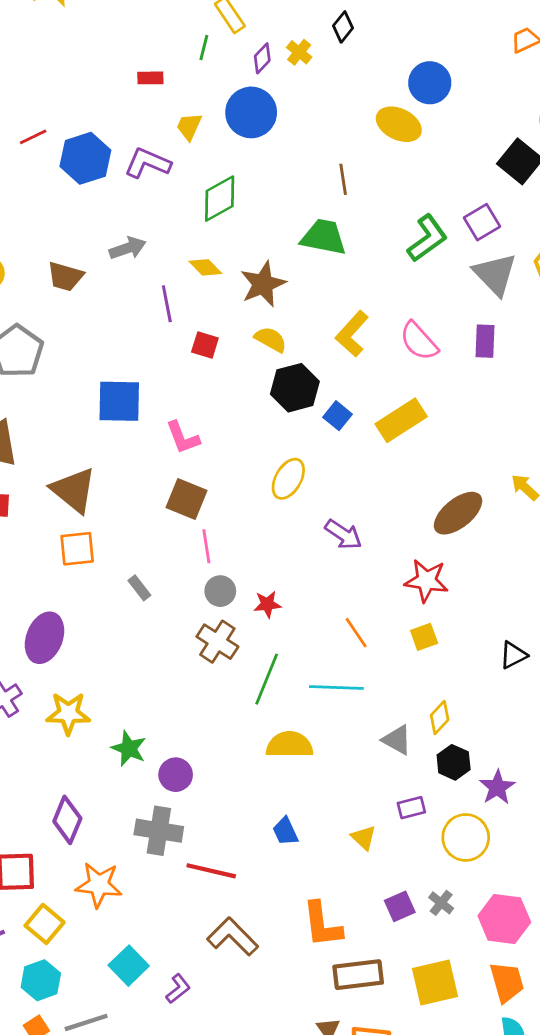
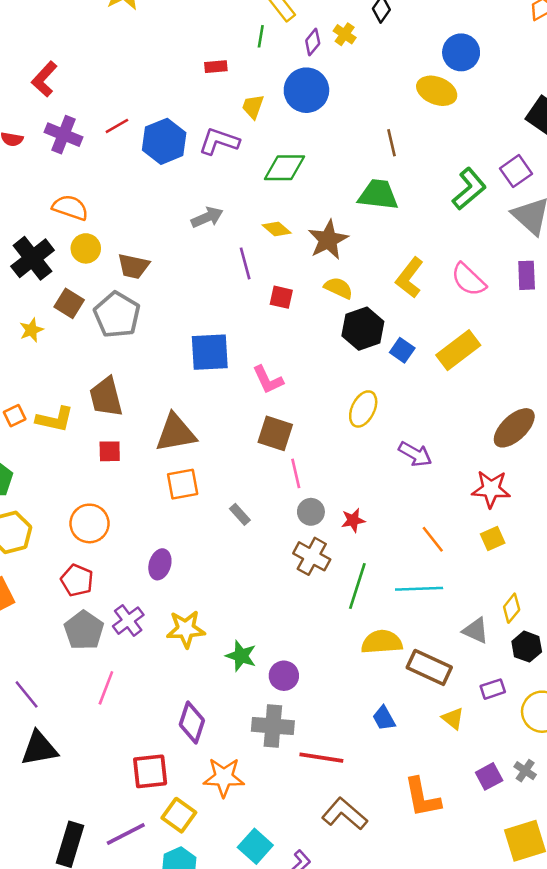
green diamond: (220, 199) -> (285, 168), turned 33
brown trapezoid: (65, 276) -> (133, 266), moved
brown triangle: (74, 490) -> (176, 433), turned -45
purple ellipse: (45, 638) -> (160, 564), size x0.7
brown rectangle: (358, 975) -> (429, 667), moved, turned 36

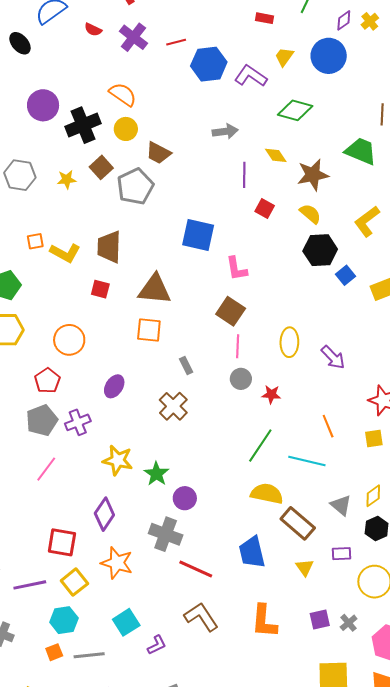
yellow ellipse: (363, 409) -> (289, 342), moved, turned -40
brown cross: (312, 556) -> (173, 406), moved
yellow star: (186, 629) -> (118, 460), moved
blue trapezoid: (384, 718) -> (252, 552), size x1.6

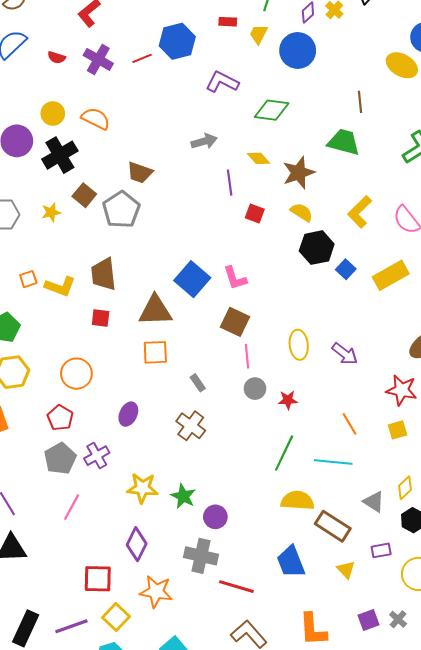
yellow trapezoid: (284, 57) -> (259, 34), moved
blue hexagon: (209, 64) -> (177, 41), moved
yellow circle: (126, 129) -> (53, 114), moved
blue square: (198, 235) -> (192, 279), moved, turned 36

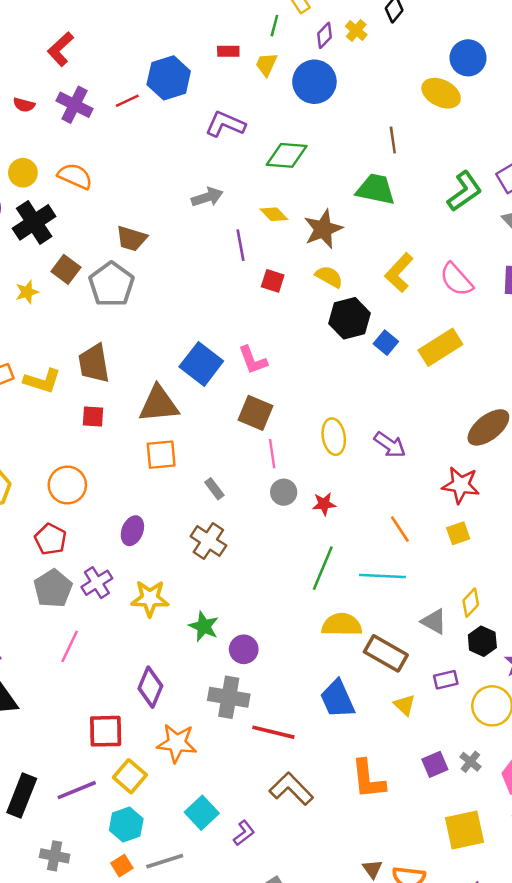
yellow star: (142, 488) -> (150, 598), moved

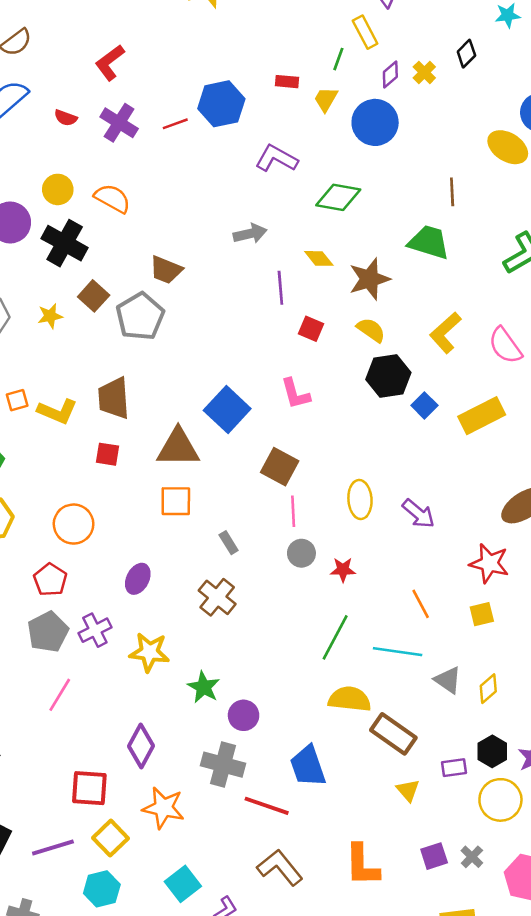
black cross: (34, 222) -> (65, 243), turned -33
pink L-shape: (253, 360) -> (295, 394), moved
gray triangle: (434, 621) -> (448, 680), moved
black hexagon: (482, 641) -> (492, 751), moved
blue trapezoid: (337, 699) -> (308, 766), moved

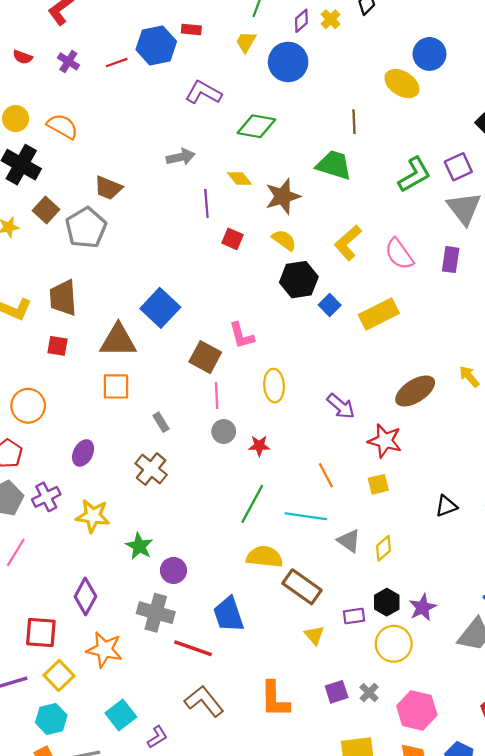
red rectangle: (287, 82) -> (191, 30), moved
purple cross: (119, 123) -> (68, 61), size x0.7
pink L-shape: (295, 394) -> (242, 336), moved
purple arrow: (418, 514) -> (341, 406), moved

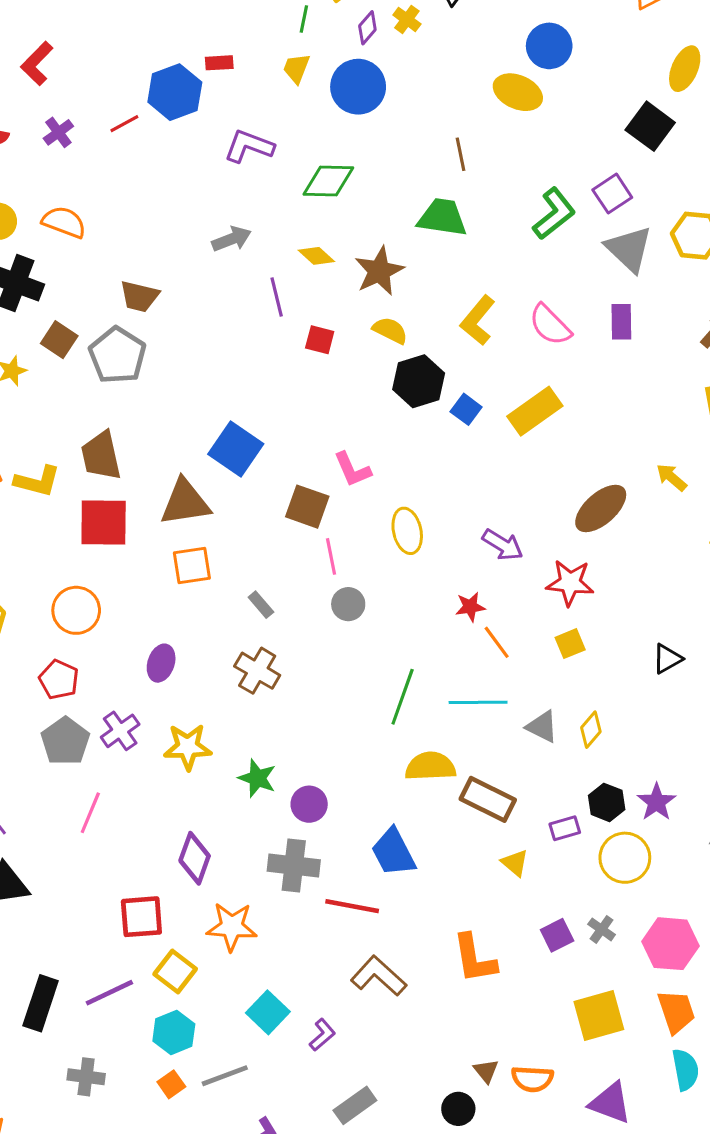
purple cross: (68, 61) -> (58, 132), turned 30
red square: (57, 346) -> (104, 522), size x1.8
red star: (259, 446) -> (470, 607), moved

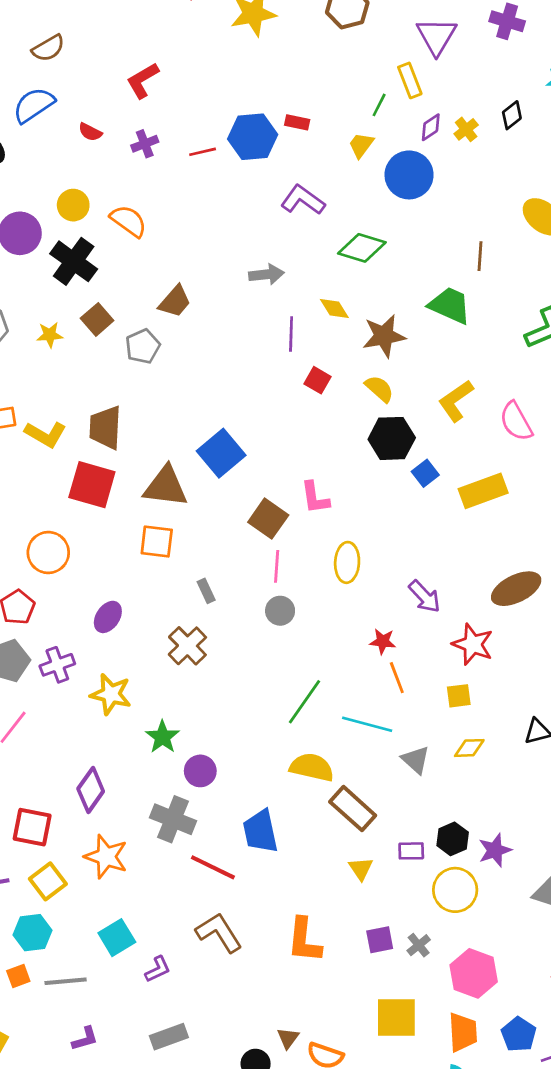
brown trapezoid: (139, 296) -> (175, 301), turned -78
gray pentagon: (117, 355) -> (143, 346), size x0.7
yellow diamond: (591, 730) -> (469, 748), moved, turned 32

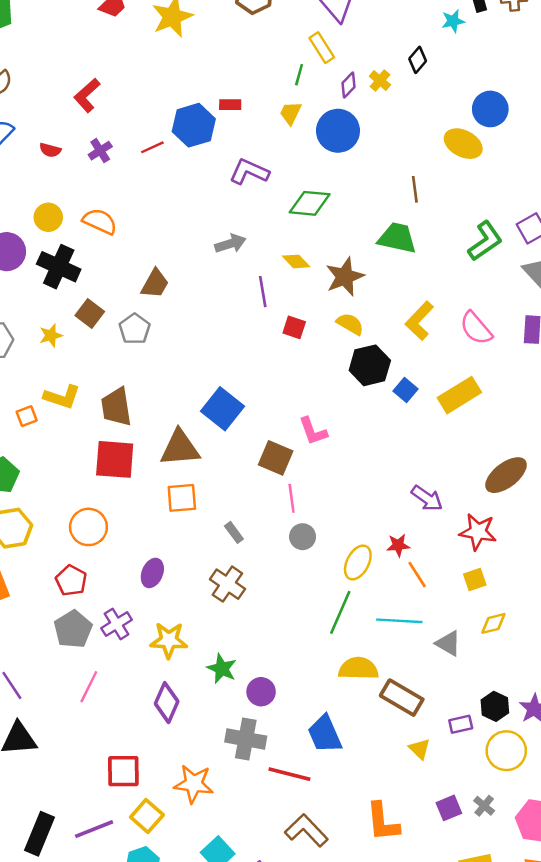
yellow L-shape: (45, 434) -> (62, 397), moved
yellow ellipse: (347, 562) -> (358, 562), moved, turned 36
purple diamond: (91, 790) -> (167, 703), moved

